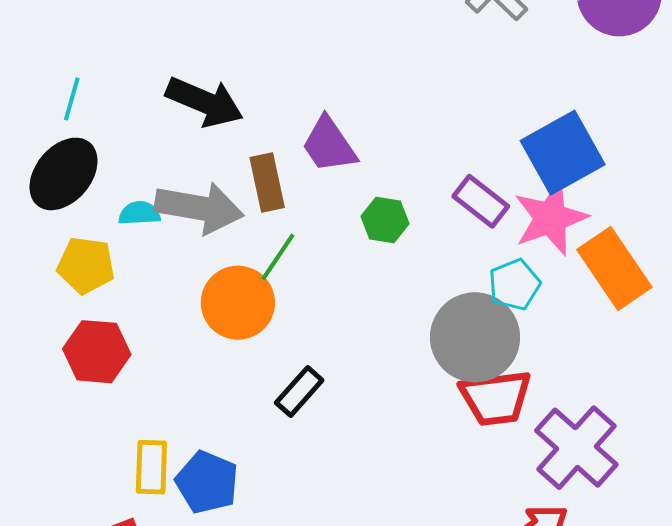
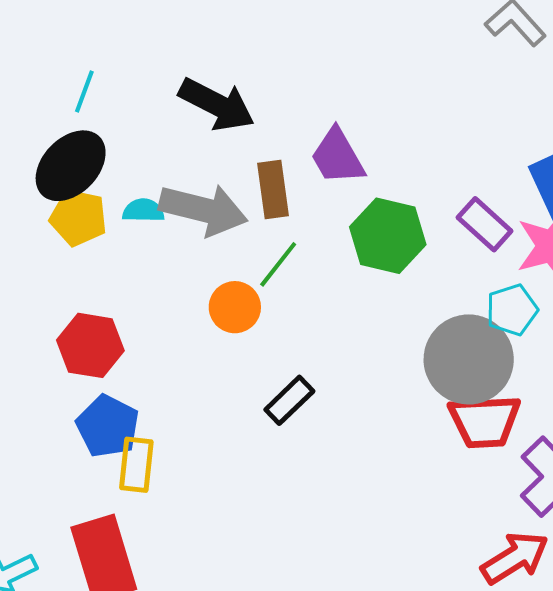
green hexagon: (385, 220) -> (388, 236), size x1.6
yellow pentagon: (86, 265) -> (78, 218), moved
orange circle: (238, 303) -> (235, 307), size x0.7
blue pentagon: (207, 482) -> (108, 426), moved

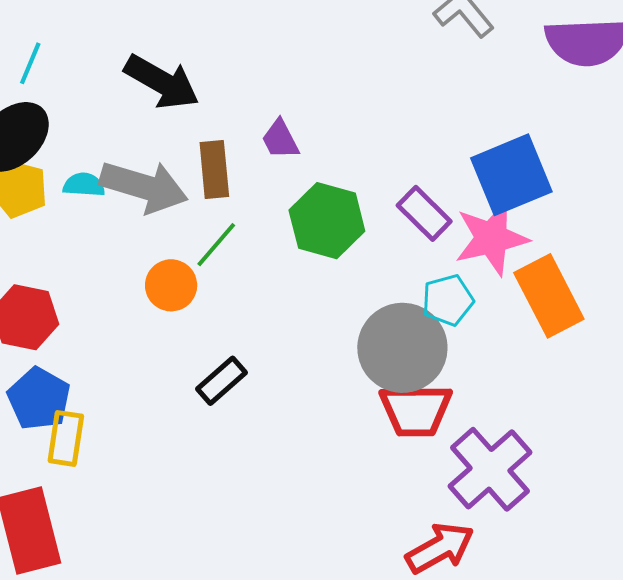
purple trapezoid: (337, 157) -> (280, 139), size x0.7

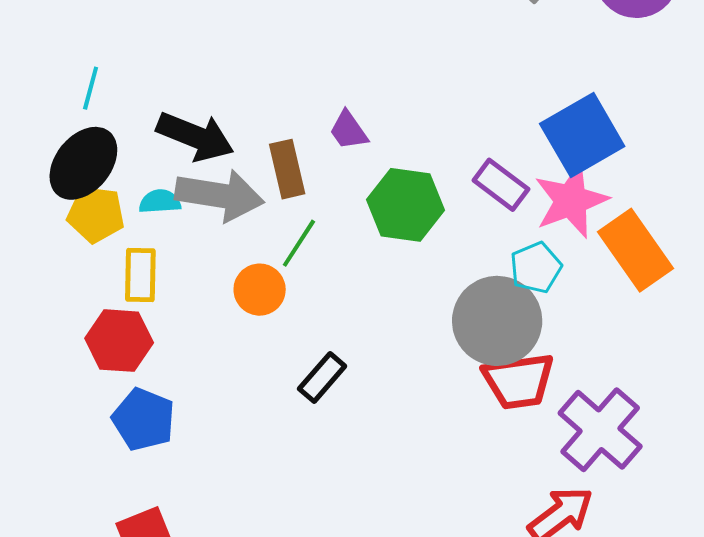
black arrow: (162, 82) -> (195, 136), moved
yellow rectangle: (66, 438) -> (140, 275), moved

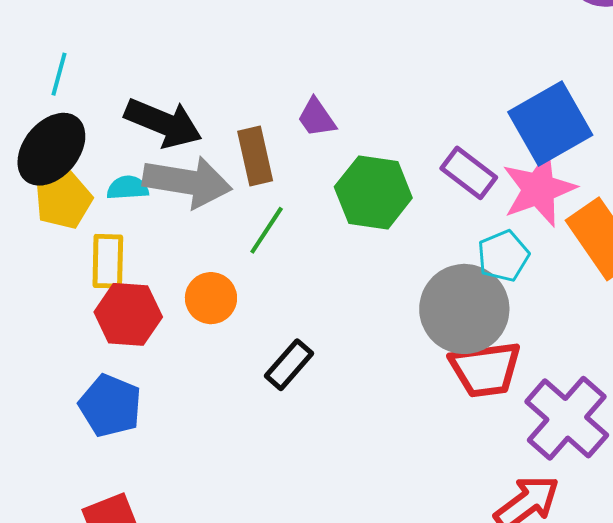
yellow pentagon: (96, 214) -> (64, 200), turned -30
orange circle: (260, 290) -> (211, 298), moved
red hexagon: (119, 341) -> (128, 314), moved

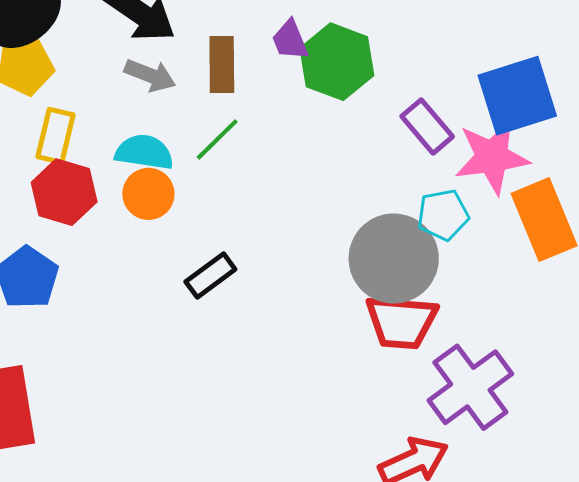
gray arrow: (187, 182) -> (150, 75), size x0.6
cyan semicircle: (128, 188) -> (144, 152), moved, size x1.4
green hexagon: (373, 192) -> (337, 62), moved

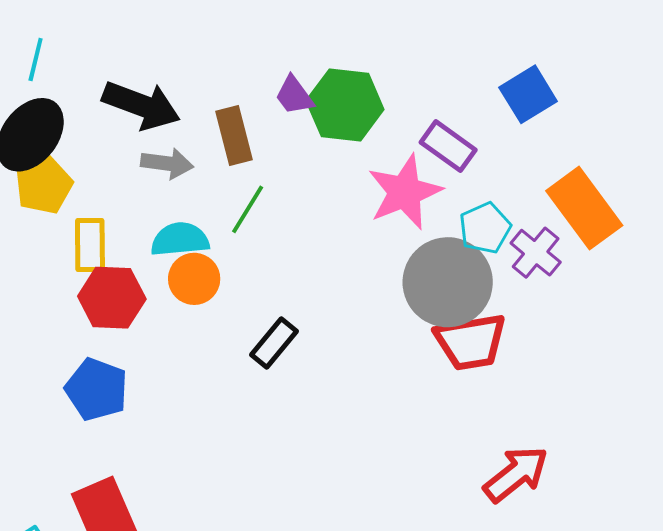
blue square: (517, 96) -> (528, 94), size x0.7
pink star: (492, 157) -> (405, 192), moved
purple cross: (470, 387) -> (536, 253), moved, size x0.6

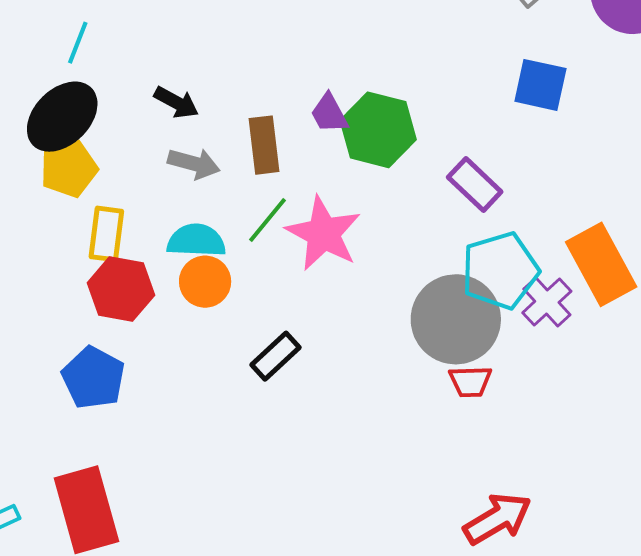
blue square: (528, 94) -> (540, 85), moved, turned 36
black arrow: (141, 105) -> (176, 102), size x0.6
pink star: (405, 192) -> (323, 233), moved, turned -30
cyan pentagon: (485, 228) -> (500, 271), size x1.5
red trapezoid: (471, 342) -> (470, 381), size x0.6

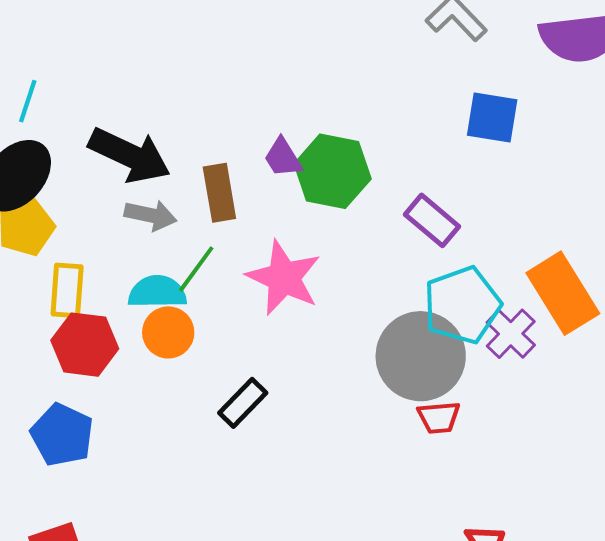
black arrow: (176, 102) -> (130, 155), size x1.8
green line: (267, 220) -> (196, 269), moved

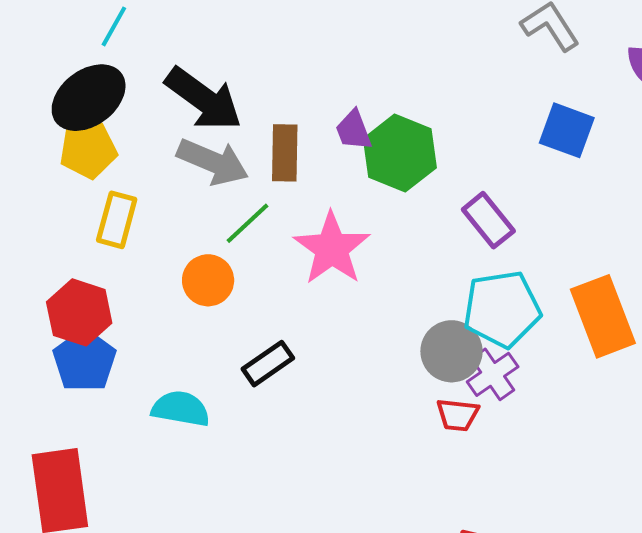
gray arrow: (150, 215) -> (213, 162), size x1.4
cyan semicircle: (157, 292) -> (181, 409), moved
purple cross: (511, 334) -> (493, 374), moved
red hexagon: (85, 345) -> (79, 312), moved
gray circle: (421, 356) -> (451, 351), size x0.7

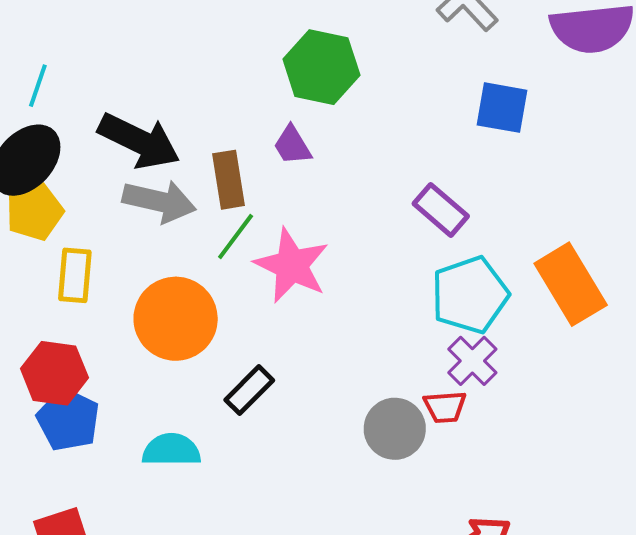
green hexagon: (400, 153) -> (321, 67), moved
green line: (247, 223) -> (236, 236), moved
orange circle: (208, 280) -> (176, 319), size x1.6
gray circle: (451, 351) -> (395, 429), moved

